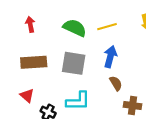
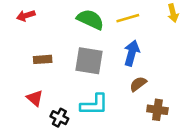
red arrow: (30, 24) -> (26, 16), moved, turned -96
brown rectangle: (34, 62) -> (43, 59), size x0.6
brown semicircle: (116, 83) -> (138, 84), turned -96

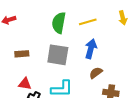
green semicircle: (90, 19) -> (59, 23), turned -105
red triangle: (35, 98) -> (25, 84), moved, turned -32

